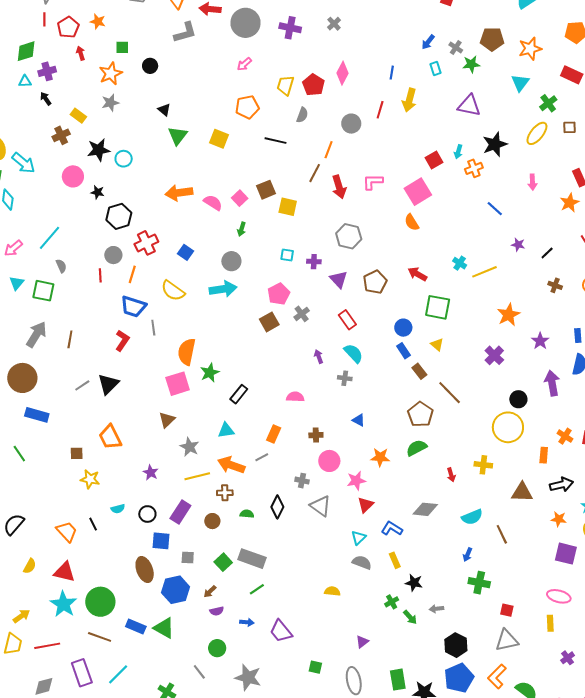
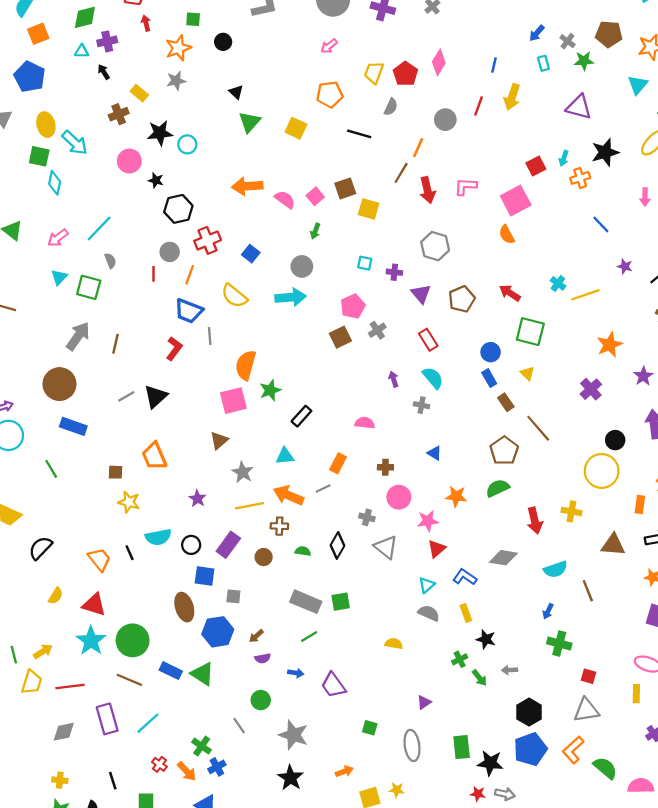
red arrow: (451, 475) -> (535, 521), size x1.6
cyan semicircle: (118, 509) -> (158, 537), size x1.6
green square: (223, 562) -> (341, 602), moved, turned 30

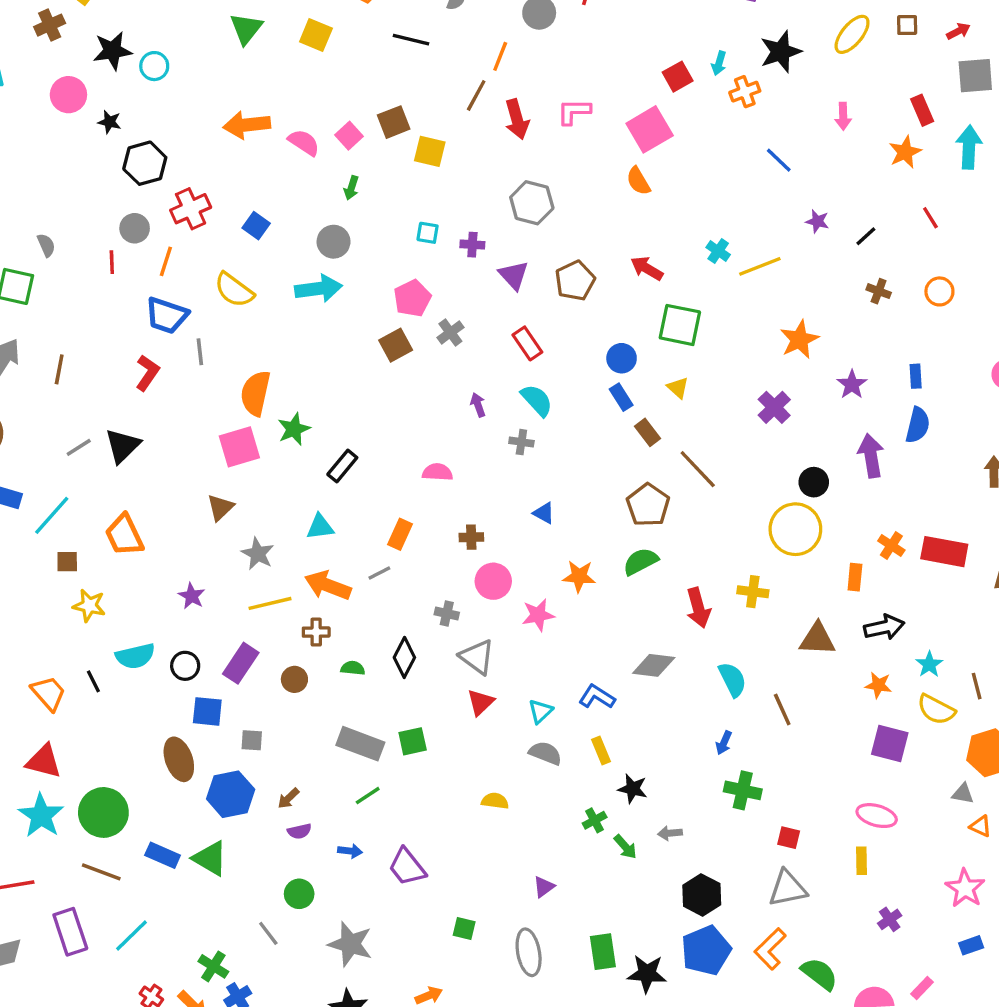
cyan line: (99, 229) -> (52, 515), moved
red triangle: (437, 549) -> (481, 702), moved
cyan semicircle: (556, 569) -> (733, 680), turned -95

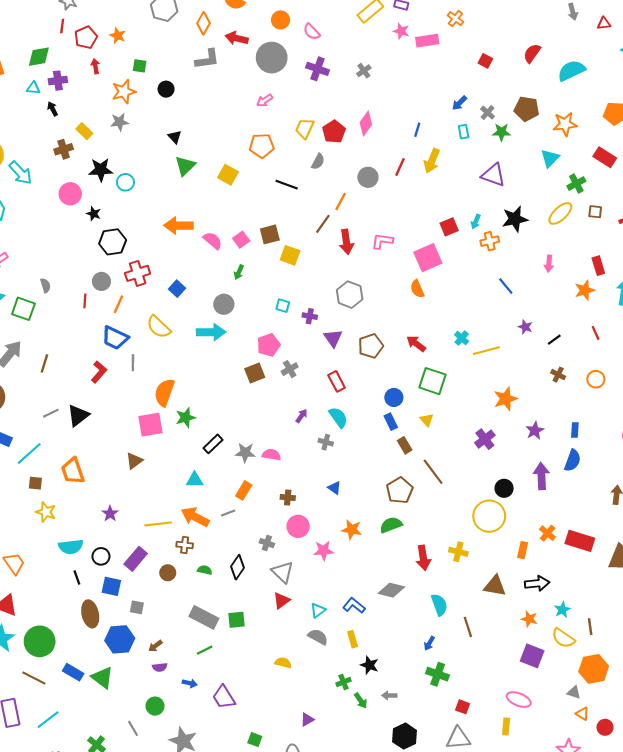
purple arrow: (478, 405) -> (302, 416), turned 48
gray star: (258, 554) -> (245, 453), moved, turned -30
black line: (93, 681) -> (77, 578), moved

